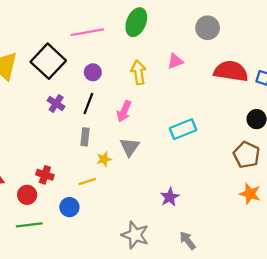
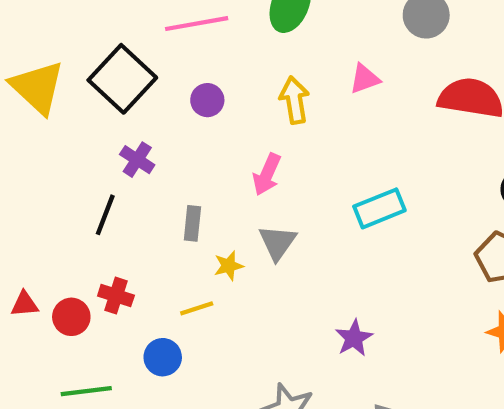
black line: (88, 104) -> (105, 215), moved
red circle: (27, 195) -> (71, 317), moved

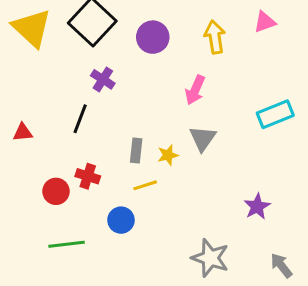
purple circle: (207, 100) -> (153, 37), size x1.4
gray rectangle: (192, 223) -> (136, 151), moved
red triangle: (25, 304) -> (23, 132), moved

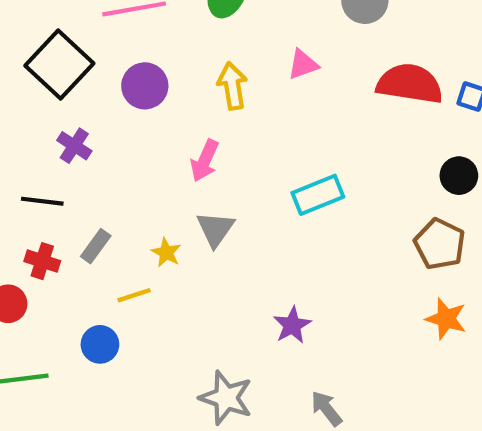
black line: (80, 119) -> (42, 201), turned 76
gray rectangle: (136, 151) -> (96, 246), moved, turned 30
yellow star: (168, 155) -> (166, 253), turned -30
red cross: (88, 176) -> (42, 261), moved

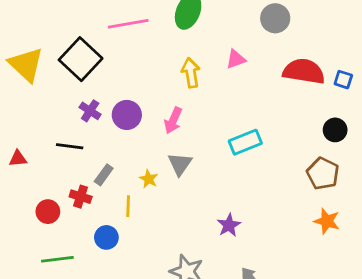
purple circle: (145, 86) -> (127, 115), moved
red cross: (42, 261) -> (81, 197), moved
yellow line: (134, 295) -> (128, 206), turned -70

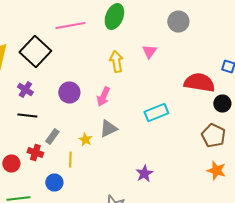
pink triangle: (236, 59) -> (149, 52), turned -35
red semicircle: (304, 71) -> (199, 82), moved
purple cross: (90, 111) -> (25, 90), moved
gray triangle: (180, 164) -> (108, 128), turned 30

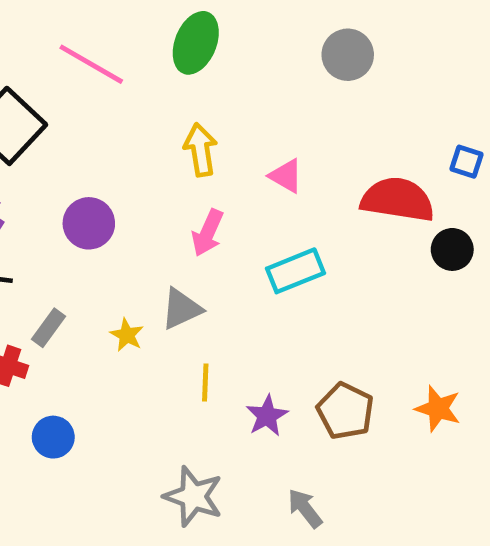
pink line: (70, 26) -> (91, 64), turned 40
pink triangle: (149, 52) -> (286, 176), moved, turned -35
pink arrow: (103, 96) -> (208, 233), moved
brown pentagon: (213, 136) -> (345, 411), moved
yellow line: (70, 160) -> (205, 382), moved

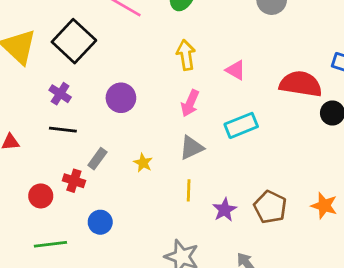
gray triangle: (181, 309) -> (191, 148), moved

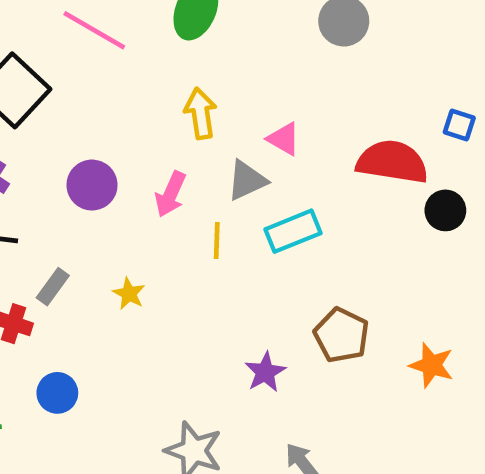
pink arrow: (190, 103) -> (171, 194), moved
gray triangle: (191, 148) -> (247, 180), moved
yellow line: (189, 190) -> (217, 240), moved
brown pentagon: (270, 207) -> (341, 335), moved

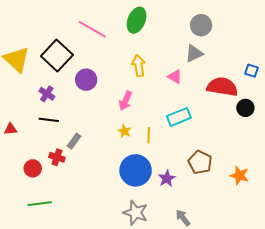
gray triangle: (247, 180) -> (194, 53), moved
purple circle: (92, 185) -> (86, 80), moved
yellow line: (217, 240) -> (149, 135), moved
yellow star: (129, 294) -> (124, 131), moved
blue circle: (57, 393) -> (136, 170), moved, size x1.8

